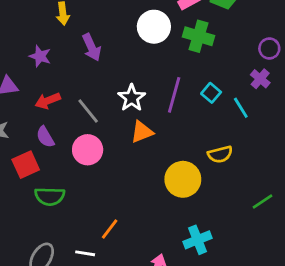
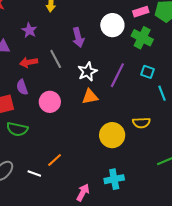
purple arrow: (92, 47) -> (78, 37), moved
cyan square: (211, 93) -> (147, 72), moved, turned -32
gray line: (88, 111) -> (56, 59), moved

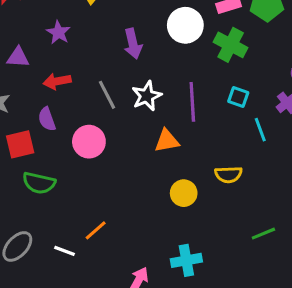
gray line: (56, 59) -> (107, 95), moved
purple line: (117, 75) -> (192, 102), turned -30
orange triangle: (90, 97) -> (167, 141), moved
yellow circle: (112, 135) -> (184, 193), size x0.7

